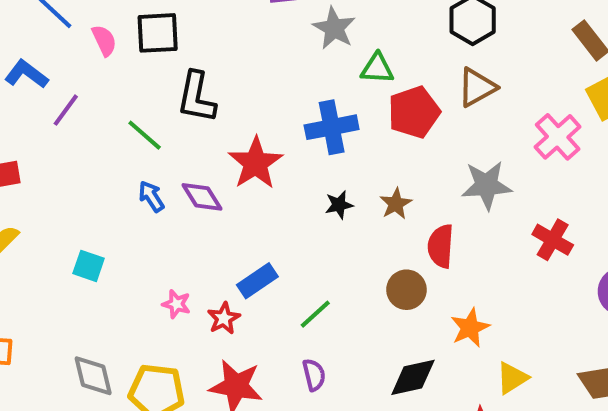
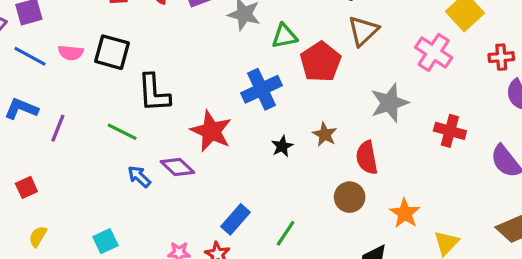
black square: (158, 33) -> (112, 52), turned 33
pink semicircle: (104, 40) -> (71, 53), moved, turned 135
cyan square: (89, 266) -> (105, 241), turned -30

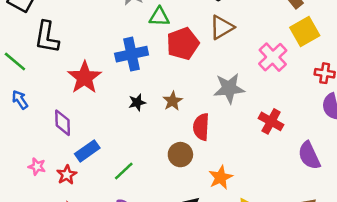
purple diamond: (177, 167) -> (63, 123), moved, turned 32

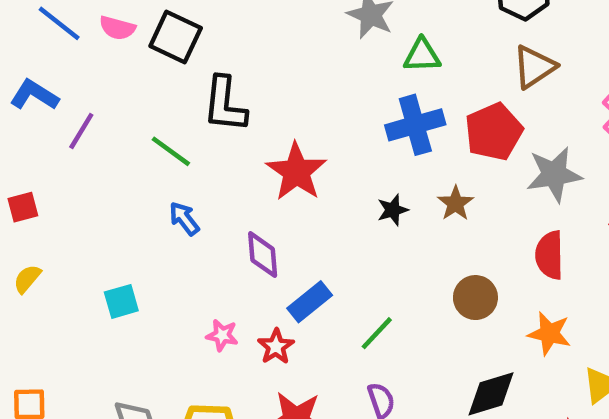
red pentagon: (183, 44) -> (494, 132), moved
blue cross: (132, 54) -> (415, 125), moved
red semicircle: (201, 127) -> (550, 255), moved
orange star: (221, 177) -> (549, 334), turned -30

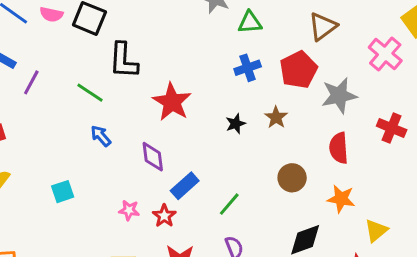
blue cross: (415, 125) -> (248, 68), size x0.7

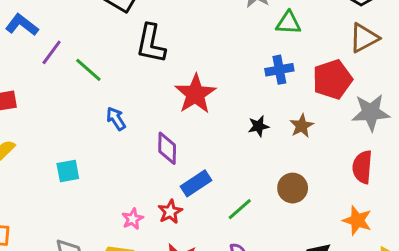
green line: (90, 93) -> (88, 70), moved
brown circle: (292, 178) -> (293, 188), moved
pink star: (129, 210) -> (133, 219), moved, turned 30

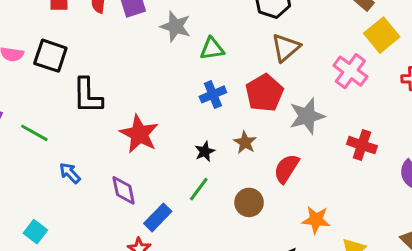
red semicircle: (362, 167) -> (286, 169), moved, turned 40
cyan square: (68, 171) -> (35, 232), turned -30
green line: (240, 209) -> (199, 189), moved

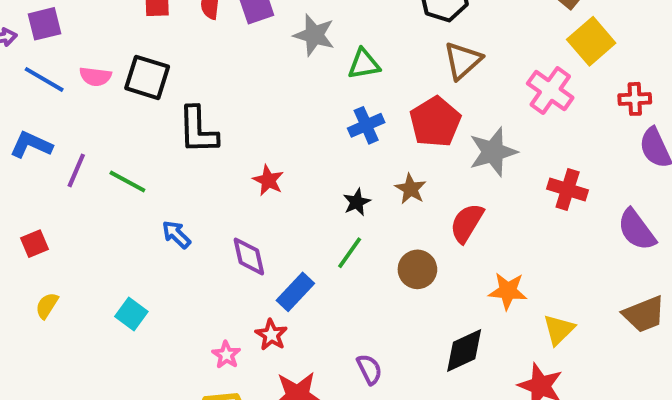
red star: (139, 134) -> (268, 180), size x0.6

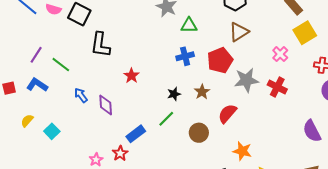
pink cross: (550, 90) -> (280, 54), size x0.7
blue L-shape: (31, 145) -> (37, 85), moved
red cross: (568, 189) -> (277, 87), moved
purple diamond: (249, 256) -> (106, 105), moved
yellow semicircle: (47, 306) -> (27, 121), moved

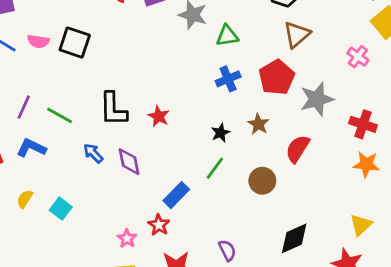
black L-shape: (100, 45) -> (113, 109), moved
red cross: (277, 87) -> (363, 124), moved
orange star: (242, 151) -> (366, 164), moved

